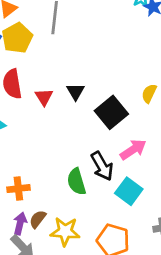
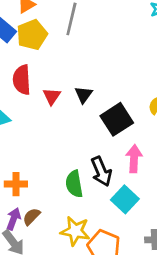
pink arrow: (133, 150) -> (134, 159), turned -60
yellow star: (65, 231) -> (75, 231), moved

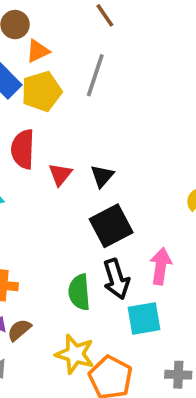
black square: (117, 119) -> (111, 226), moved
cyan square: (125, 199) -> (144, 319), turned 32

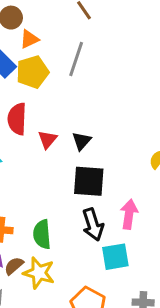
black square: (111, 226) -> (89, 181), turned 32
green semicircle: (79, 292) -> (42, 234), moved
yellow star: (75, 354) -> (39, 273), moved

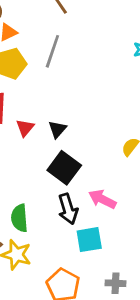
black square: (89, 181) -> (64, 168), turned 32
pink arrow: (129, 214) -> (102, 199), turned -72

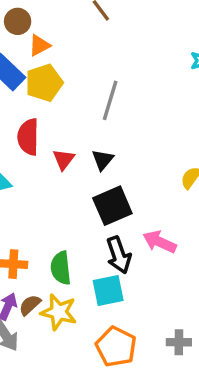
gray line: (52, 51) -> (110, 100), moved
black square: (64, 168) -> (112, 206), turned 32
cyan square: (89, 240) -> (108, 291), moved

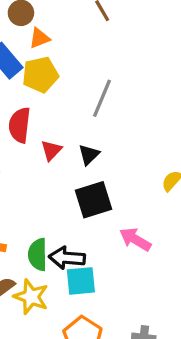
black arrow: (119, 255) -> (67, 258), moved, turned 108

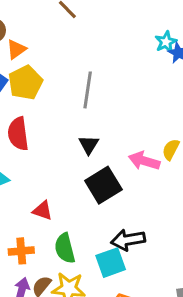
red triangle: (51, 150) -> (43, 210), moved, turned -40
pink arrow: (135, 239) -> (144, 161), moved
black arrow: (67, 258) -> (128, 240), moved

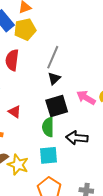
gray line: (88, 90) -> (53, 57), moved
black arrow: (128, 240) -> (77, 138), moved
green semicircle: (65, 248) -> (48, 127), moved

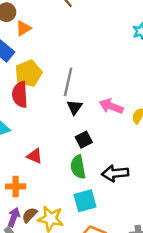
yellow pentagon: (25, 29) -> (28, 73), moved
pink arrow: (86, 98) -> (111, 106), moved
black square: (57, 106) -> (84, 140), size x0.6

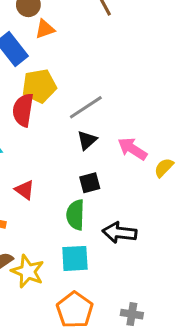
gray line: (68, 82) -> (86, 107), turned 32

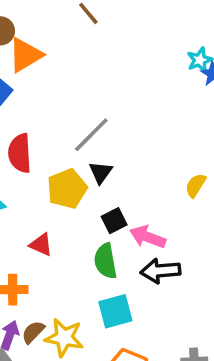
orange triangle: (45, 29) -> (25, 55), size x1.5
yellow pentagon: (39, 86) -> (67, 189), moved
pink arrow: (132, 149) -> (148, 237), moved

